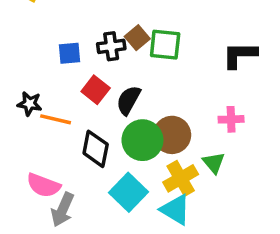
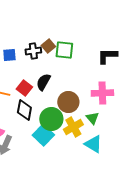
red square: (96, 90) -> (24, 88), moved
pink cross: (231, 119) -> (102, 93), size x1.5
green circle: (142, 140) -> (51, 119), moved
cyan triangle: (175, 210) -> (93, 144), moved

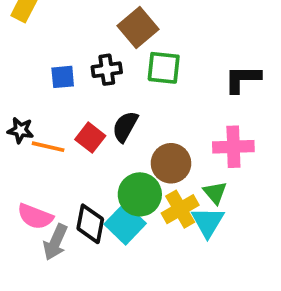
brown square: (48, 46) -> (138, 27), moved, size x1.5
black diamond: (24, 110) -> (90, 224), moved
cyan triangle: (93, 144) -> (208, 222), moved, turned 30

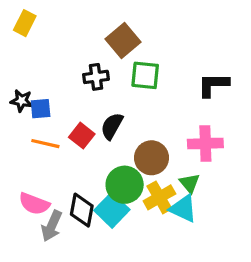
blue square: (63, 77) -> (41, 109), moved
black star: (21, 130) -> (22, 101), moved
cyan triangle: (208, 222) -> (183, 208), turned -36

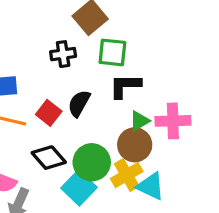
black L-shape: (213, 85) -> (125, 86), moved
brown circle: (151, 158) -> (135, 145), moved
green triangle: (190, 183) -> (139, 121), moved, turned 40
black diamond: (82, 210) -> (49, 158), moved, turned -52

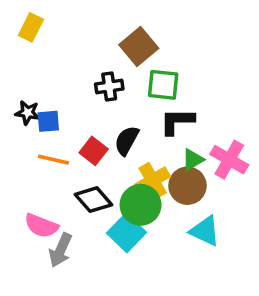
pink cross: (173, 121) -> (229, 160), turned 32
yellow cross: (127, 175) -> (153, 180), moved

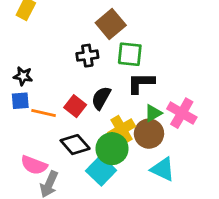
blue square: (48, 121) -> (20, 101), moved

